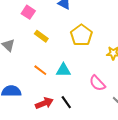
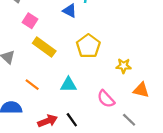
yellow rectangle: (41, 36) -> (44, 47), size x1.5
orange line: (40, 70) -> (32, 85), moved

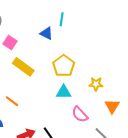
cyan triangle: (68, 85) -> (64, 92), moved
orange triangle: (141, 90) -> (112, 106), turned 49

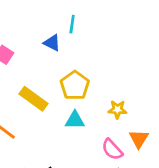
yellow rectangle: (23, 67) -> (33, 99), moved
pink semicircle: (80, 114) -> (112, 149), moved

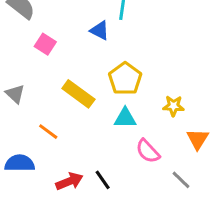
pink semicircle: (112, 149) -> (148, 151), moved

